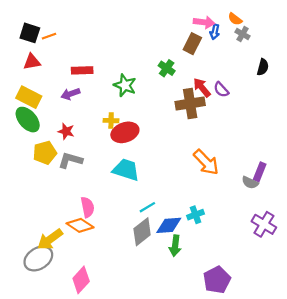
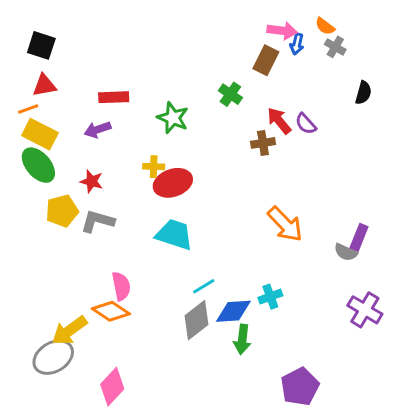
orange line: (49, 36) -> (28, 109), moved
brown cross: (190, 103) -> (263, 143), size x0.6

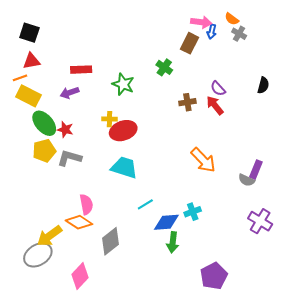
black semicircle: (363, 93) -> (263, 85), moved
red arrow: (279, 121) -> (215, 105), moved
green ellipse: (38, 165) -> (44, 123), moved
gray diamond: (196, 320) -> (111, 241), moved

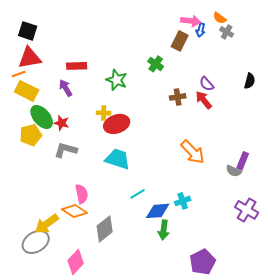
red triangle: (32, 61) -> (30, 58), size x1.4
purple arrow: (69, 93) -> (66, 88), turned 78
yellow pentagon: (44, 151) -> (31, 135), moved

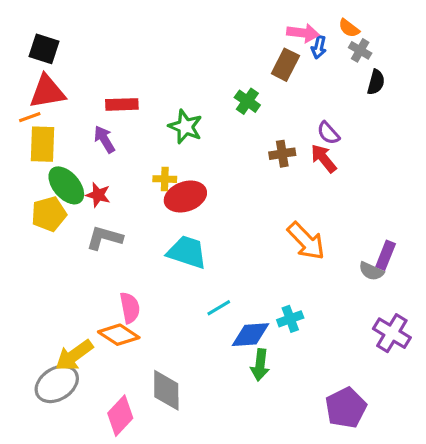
black semicircle: (250, 81) -> (376, 82), moved
yellow rectangle: (27, 91) -> (42, 144), turned 65
gray diamond: (105, 229) -> (166, 390), moved, turned -52
purple pentagon: (203, 262) -> (346, 408), moved

